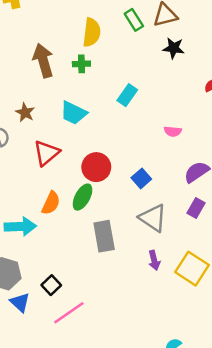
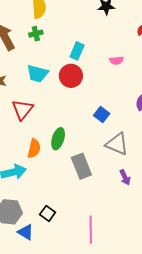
pink semicircle: (173, 131) -> (116, 60), moved
red circle: (96, 167) -> (71, 76), moved
pink line: (69, 313) -> (91, 230), moved, turned -44

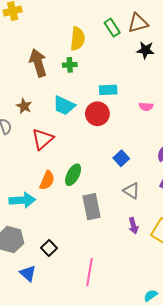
cyan rectangle: (77, 51) -> (108, 90), turned 54
gray triangle: (117, 144) -> (132, 191), size x0.7
blue triangle: (26, 232) -> (28, 273), moved

